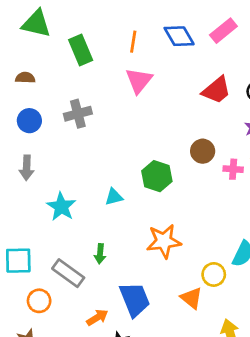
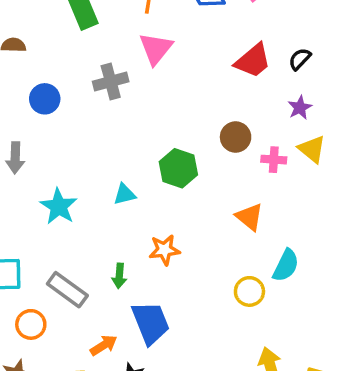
gray cross: (78, 114) -> (111, 81), moved
blue circle: (29, 121) -> (45, 99), moved
orange star: (164, 241) -> (164, 250), moved, size x0.7
green arrow: (100, 254) -> (119, 276), moved
orange triangle: (192, 298) -> (249, 217), moved

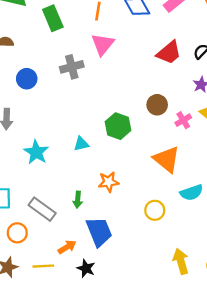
pink cross: (274, 160) -> (183, 120), turned -35
orange triangle: (249, 217) -> (167, 159), size x1.4
cyan semicircle: (286, 265) -> (192, 193), turned 45
yellow circle: (249, 291) -> (155, 210), moved

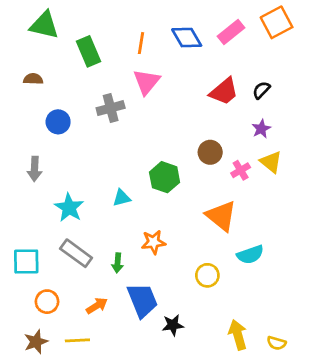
gray rectangle: (42, 209) -> (76, 253), moved
orange arrow: (67, 247) -> (97, 306), moved
black star: (86, 268) -> (173, 325), moved, turned -30

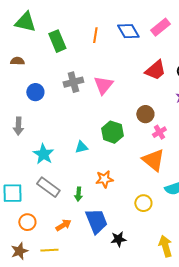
pink triangle: (147, 82) -> (103, 85), moved
pink cross: (241, 170) -> (159, 132), moved

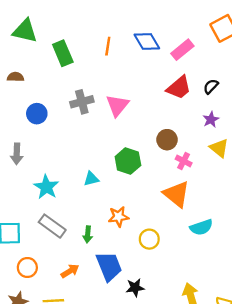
pink rectangle: (160, 27) -> (182, 50), moved
pink cross: (159, 132) -> (184, 161), turned -32
yellow circle: (143, 203) -> (149, 239), moved

